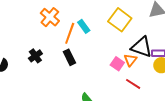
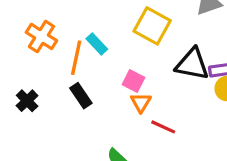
orange triangle: (130, 60) -> (141, 103), moved
pink square: (117, 64) -> (133, 81), moved
red line: (133, 84) -> (163, 127), moved

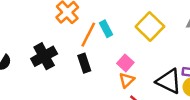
black triangle: (192, 64) -> (169, 81), moved
black cross: (27, 101) -> (44, 56), size x1.5

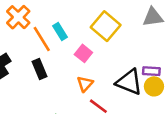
orange line: (88, 35) -> (42, 39), turned -55
pink square: (125, 63) -> (83, 53), moved

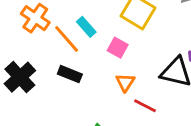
black rectangle: (39, 69) -> (70, 74), turned -36

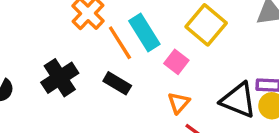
cyan rectangle: (86, 27) -> (144, 33), size x1.5

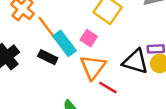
cyan rectangle: (144, 33) -> (65, 43), moved
orange triangle: (179, 103) -> (93, 67), size x1.6

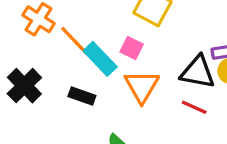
black rectangle: (48, 57) -> (82, 96), moved
red line: (108, 88) -> (194, 107), moved

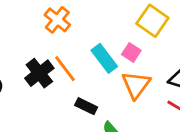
orange line: (74, 41) -> (65, 69), moved
black rectangle: (82, 96) -> (86, 106), moved

